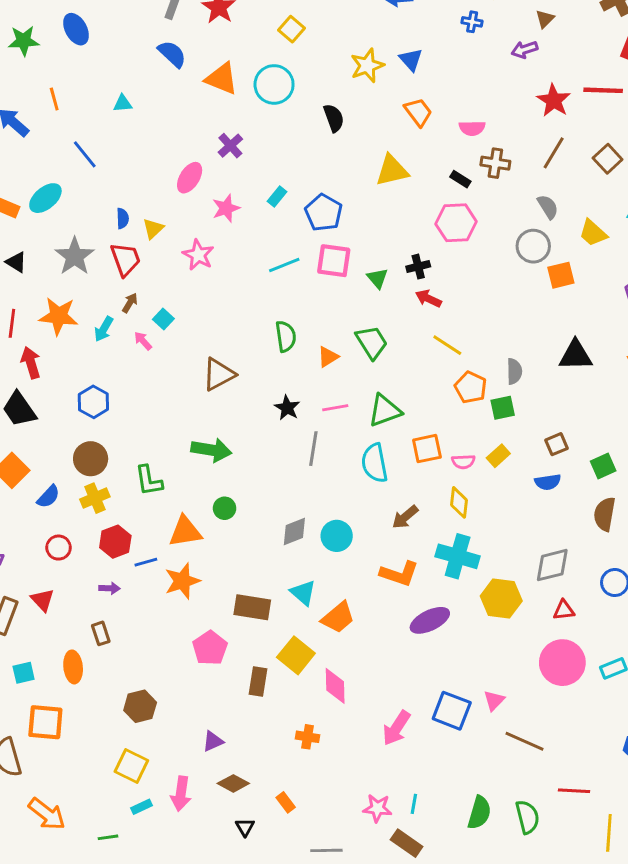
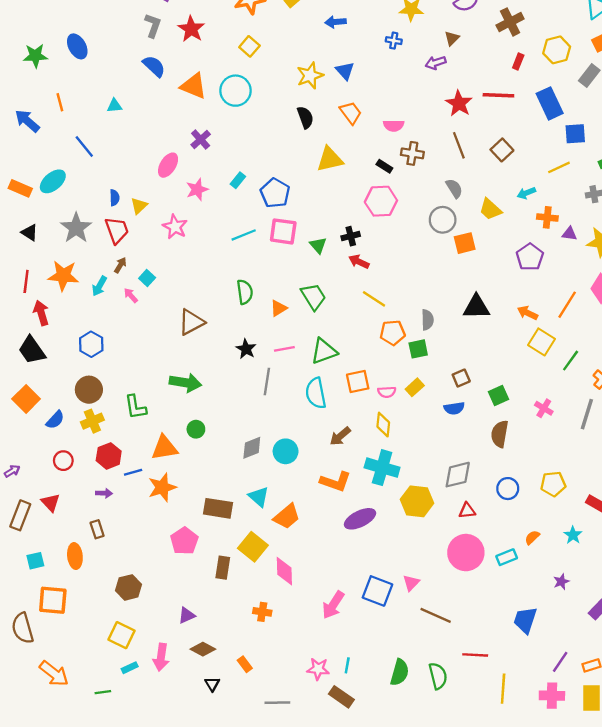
black semicircle: (334, 118) -> (305, 117), moved
brown line: (554, 153) -> (459, 145), turned -52
orange pentagon: (471, 387) -> (393, 333), turned -30

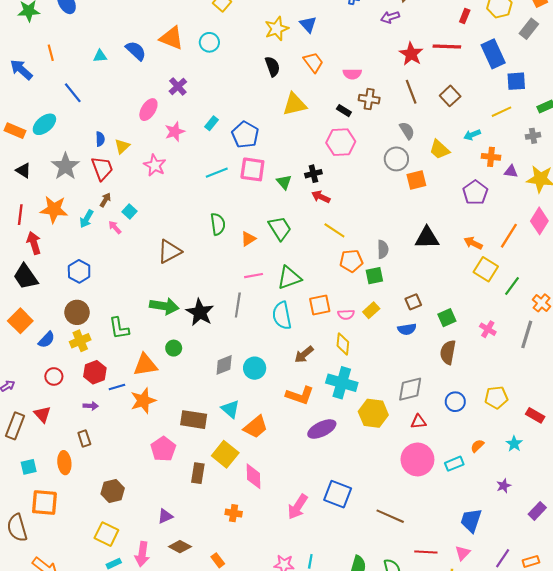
blue semicircle: (154, 66) -> (136, 51), moved
cyan circle: (235, 91) -> (209, 42), size x0.7
black star: (246, 349) -> (200, 312), moved, size x1.5
pink triangle: (411, 583) -> (463, 553), moved

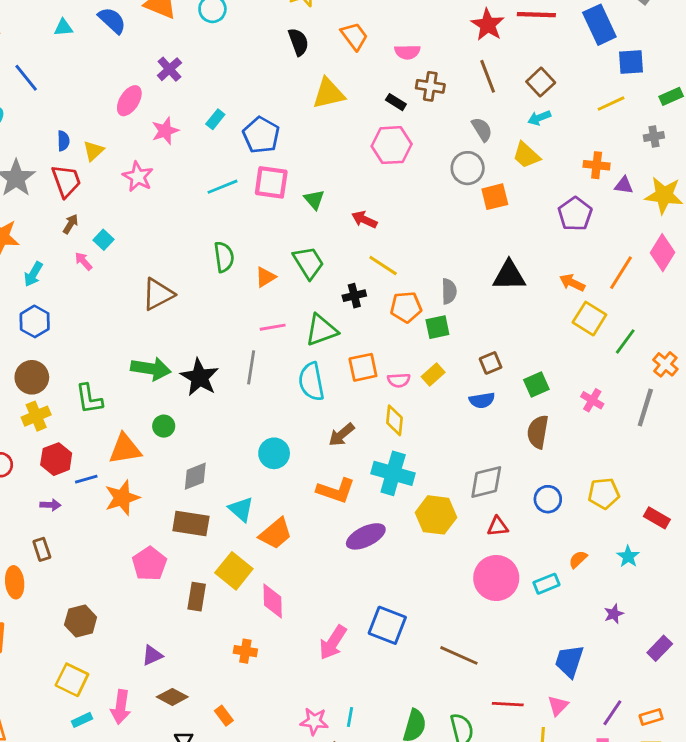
cyan arrow: (472, 135) -> (539, 118), moved
black cross: (313, 174) -> (354, 296), moved
cyan arrow: (86, 219) -> (33, 274), moved
gray diamond: (224, 365) -> (195, 476), moved

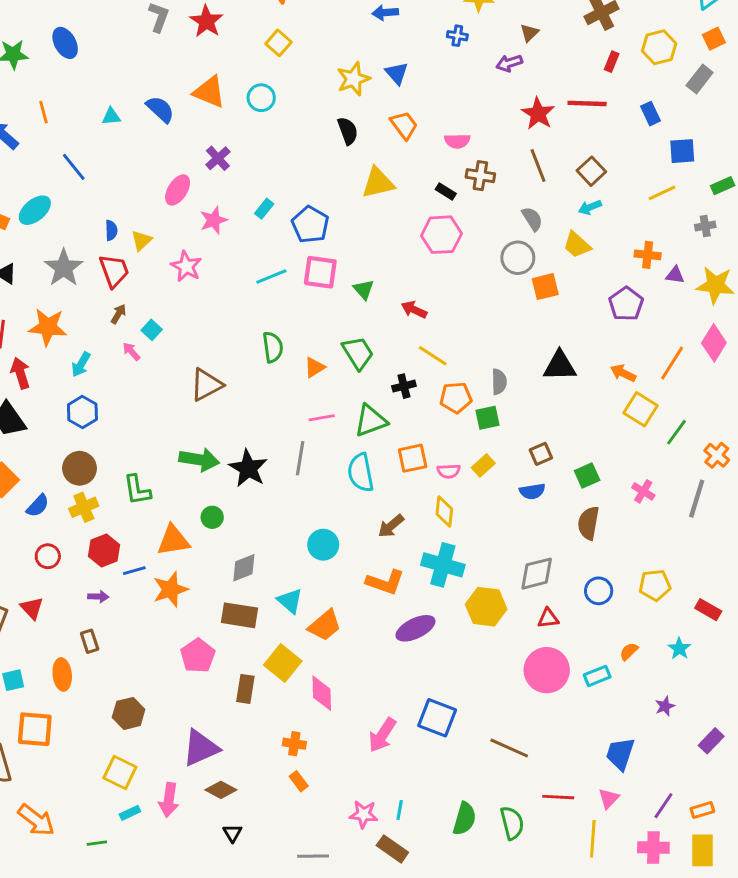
blue rectangle: (599, 25) -> (651, 114), size x0.6
purple triangle: (152, 655) -> (201, 748), size x1.8
orange rectangle: (224, 716) -> (299, 781), moved

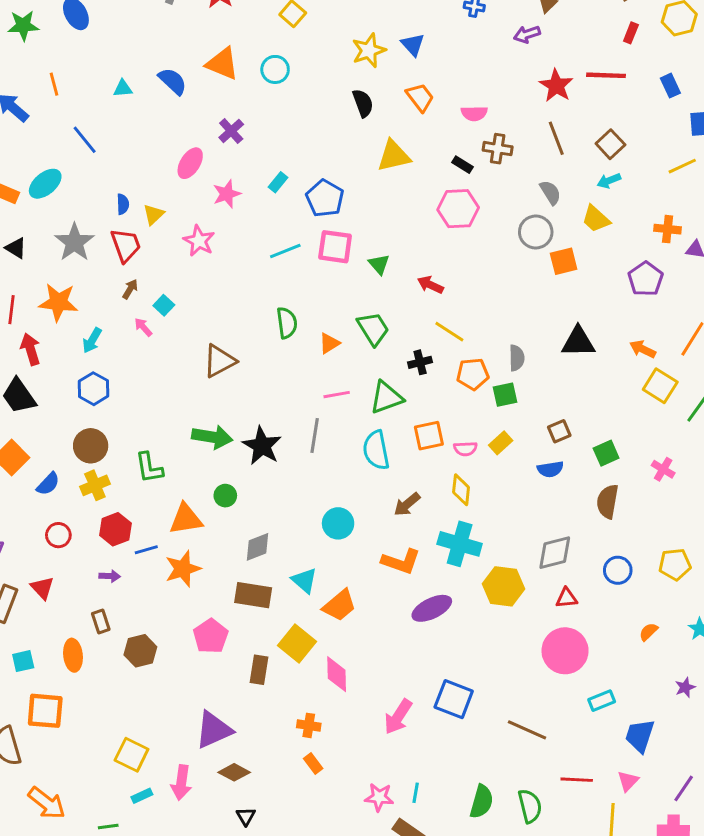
cyan rectangle: (597, 676) -> (602, 701), moved
brown hexagon: (129, 713) -> (140, 651), moved

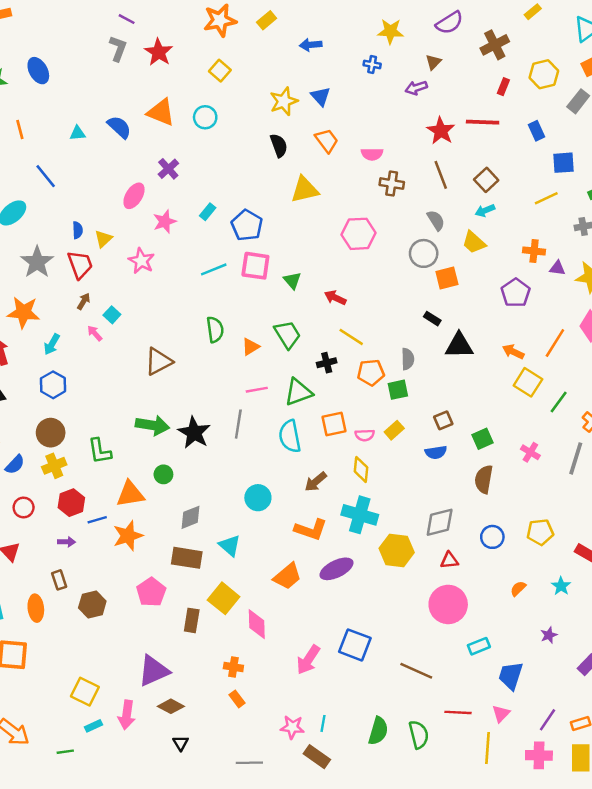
black rectangle: (463, 165) -> (432, 319), moved
orange trapezoid: (340, 605) -> (287, 576), moved

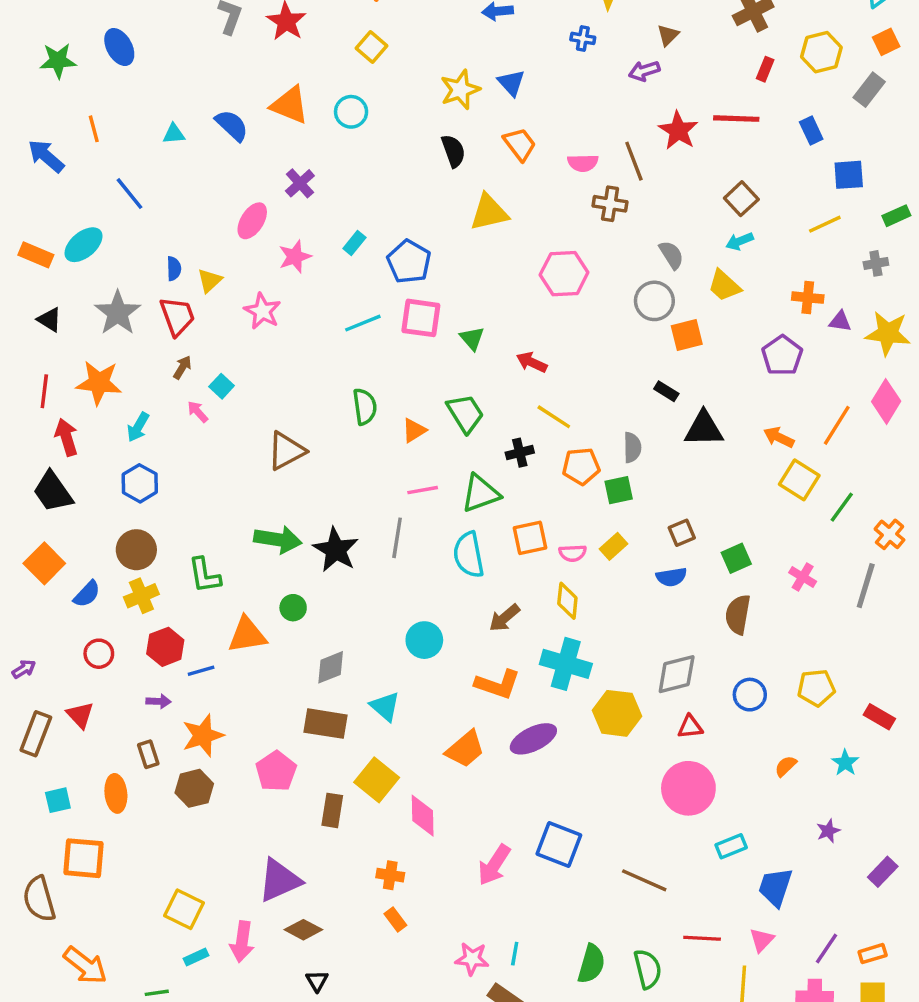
brown line: (441, 175) -> (634, 161), moved
orange star: (128, 536) -> (203, 735), moved

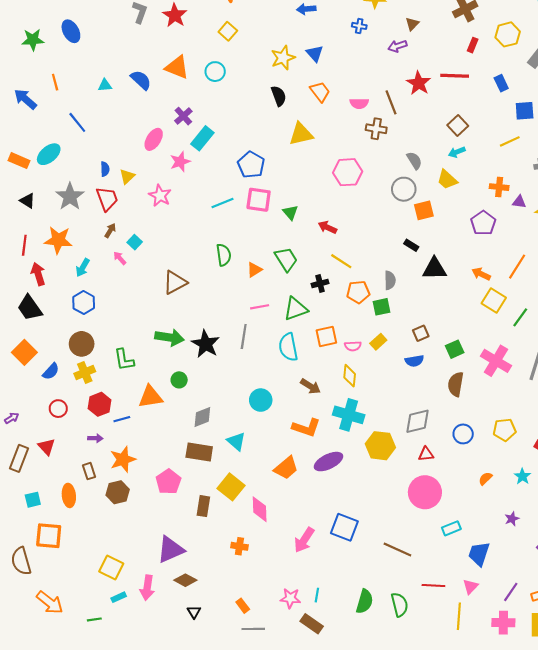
cyan rectangle: (354, 243) -> (202, 138), moved, size x1.6
pink cross: (803, 577) -> (496, 361), size x1.8
brown arrow: (504, 618) -> (310, 386), turned -108
orange rectangle: (395, 920) -> (243, 606), moved

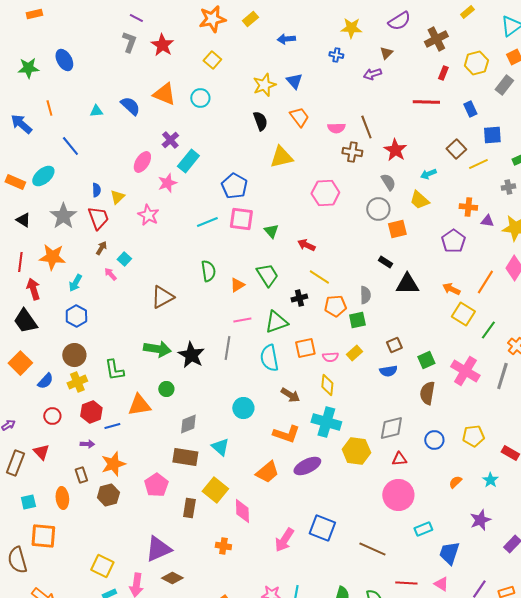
red star: (419, 83) -> (395, 150), moved
brown square: (458, 126) -> (456, 149), moved
purple star: (512, 519) -> (480, 520), size x1.5
pink triangle: (471, 587) -> (441, 584), turned -42

